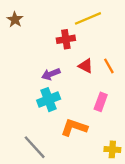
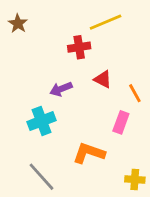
orange line: (109, 66) -> (135, 93), moved
cyan cross: (49, 100) -> (42, 121), moved

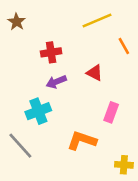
red cross: (79, 47) -> (51, 52), moved
orange line: (135, 93) -> (124, 46), moved
gray line: (42, 177) -> (20, 146), moved

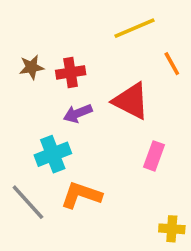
brown star: (17, 22) -> (31, 67), moved, turned 30
red triangle: (95, 73) -> (131, 101), size x1.6
orange L-shape: (82, 141) -> (81, 195), moved

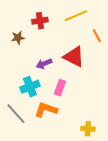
red cross: (71, 72) -> (40, 21), moved
pink rectangle: (154, 156) -> (60, 88), moved
yellow cross: (172, 229) -> (88, 129), moved

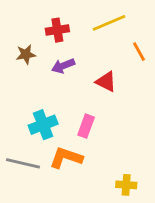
red triangle: (74, 57) -> (106, 82), size x0.7
purple arrow: (44, 64) -> (63, 66), moved
gray line: (16, 114) -> (23, 163), turned -35

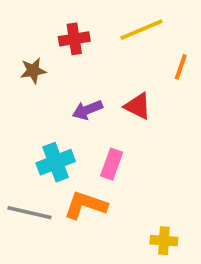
orange line: (139, 52) -> (181, 67), turned 48
purple arrow: (63, 66) -> (87, 110), moved

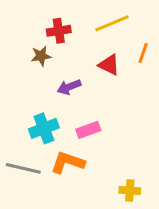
brown star: (33, 71) -> (41, 56), moved
red triangle: (138, 106) -> (109, 65), moved
pink rectangle: (112, 164) -> (88, 130), turned 50

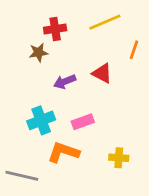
red triangle: (109, 65) -> (102, 73), moved
gray line: (23, 168) -> (22, 176), moved
yellow cross: (130, 191) -> (119, 158), moved

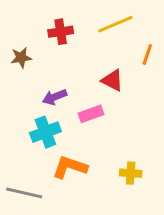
brown star: (38, 53) -> (21, 58), moved
purple arrow: (65, 82) -> (55, 97), moved
pink rectangle: (83, 122) -> (91, 114), moved

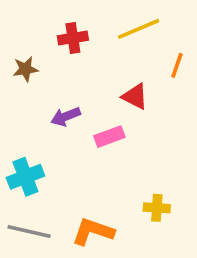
cyan cross: (45, 132) -> (25, 177), moved
orange L-shape: (70, 167) -> (93, 232), moved

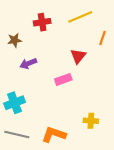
red triangle: (135, 96) -> (78, 56), turned 42
purple arrow: (66, 117) -> (28, 64), moved

